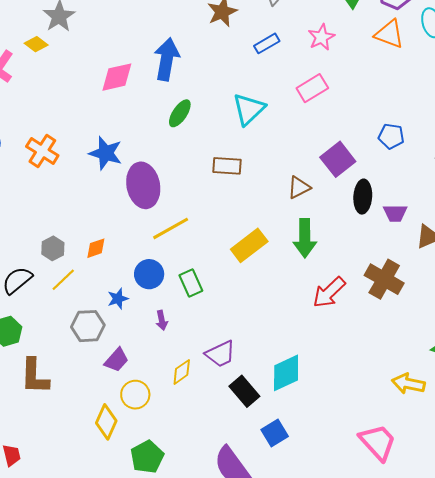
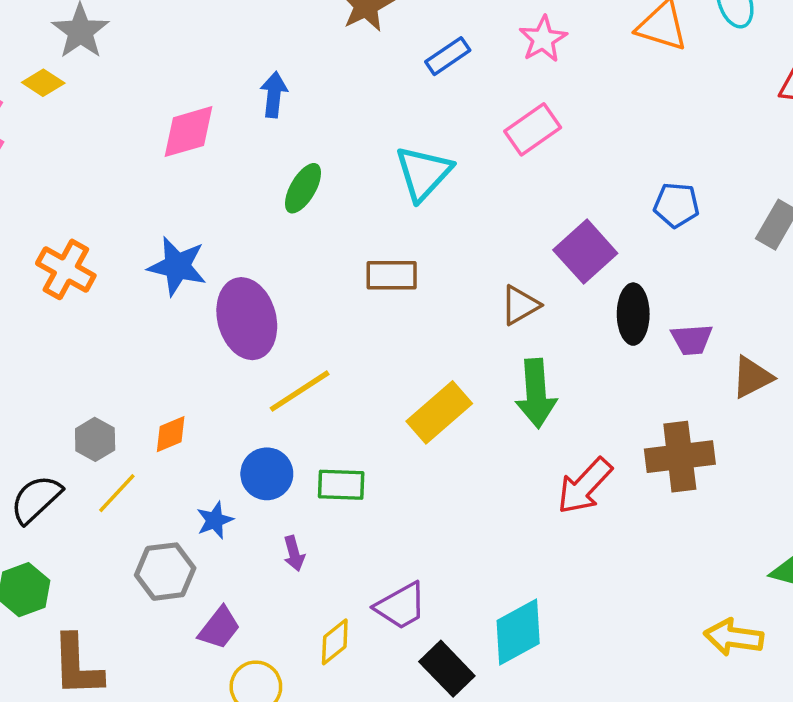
blue arrow: (167, 59) -> (274, 95), size x0.6
brown cross: (384, 279) -> (680, 457), turned -33
green rectangle: (191, 283) -> (341, 485), turned -60

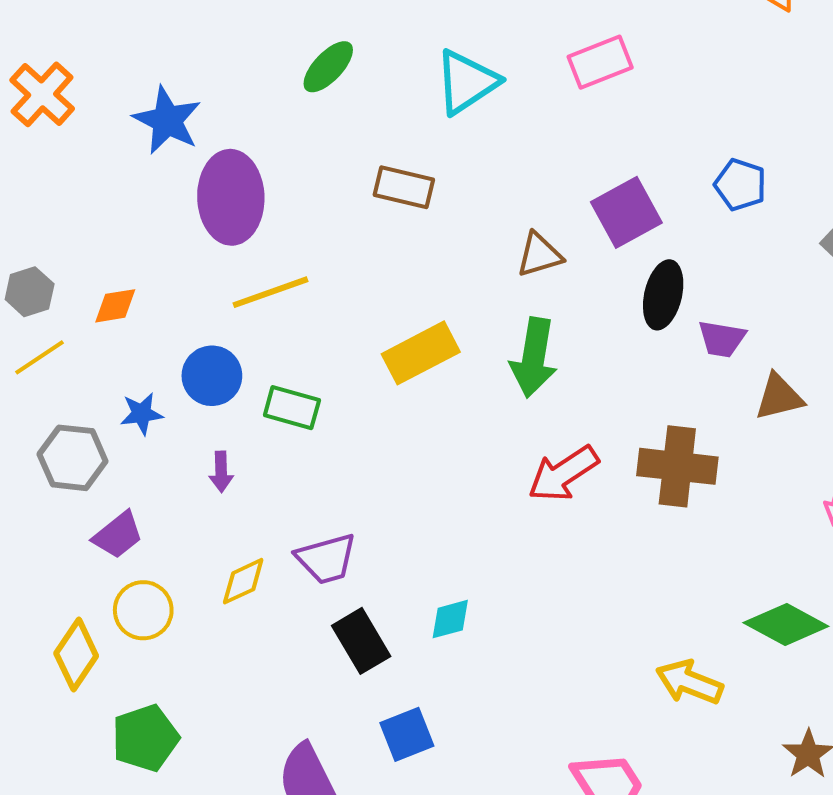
cyan diamond: (518, 632) -> (450, 619), size x0.6

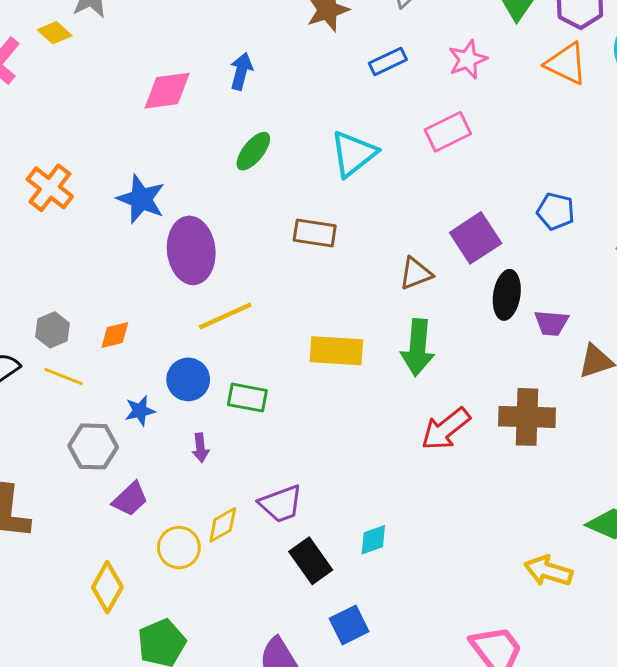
yellow rectangle: (421, 353) -> (336, 351), turned 36
yellow line: (40, 357) -> (64, 376), turned 60
yellow circle: (143, 610) -> (179, 548), moved

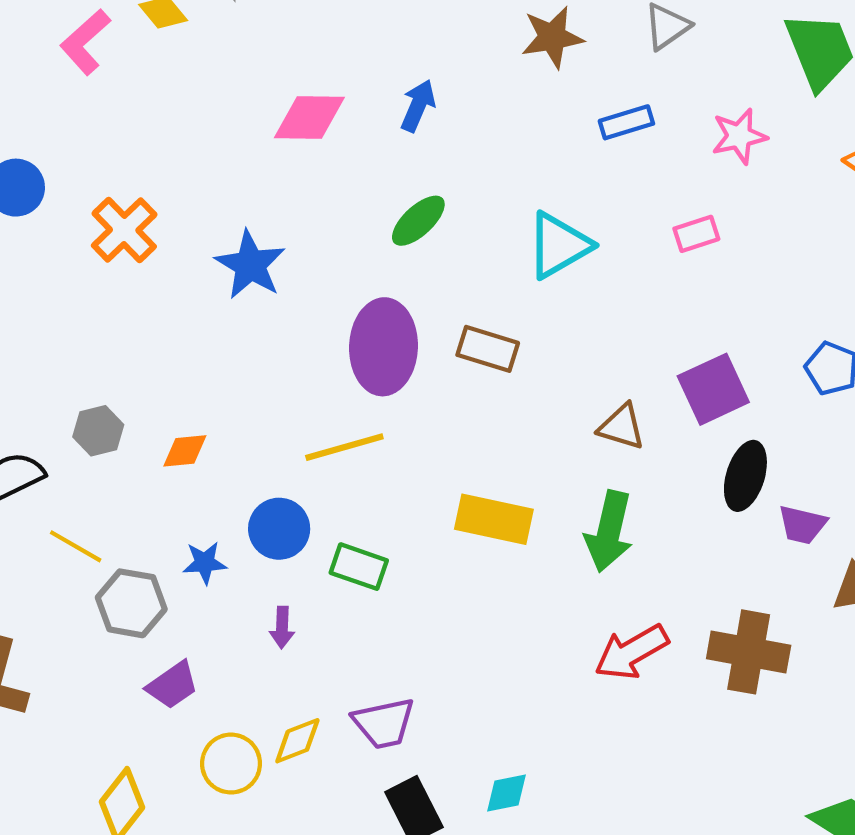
pink rectangle: (448, 132) -> (696, 234), size x0.7
purple ellipse: (191, 250) -> (384, 347), moved
brown triangle: (416, 273) -> (622, 427), turned 30
yellow line: (64, 376) -> (76, 546), moved

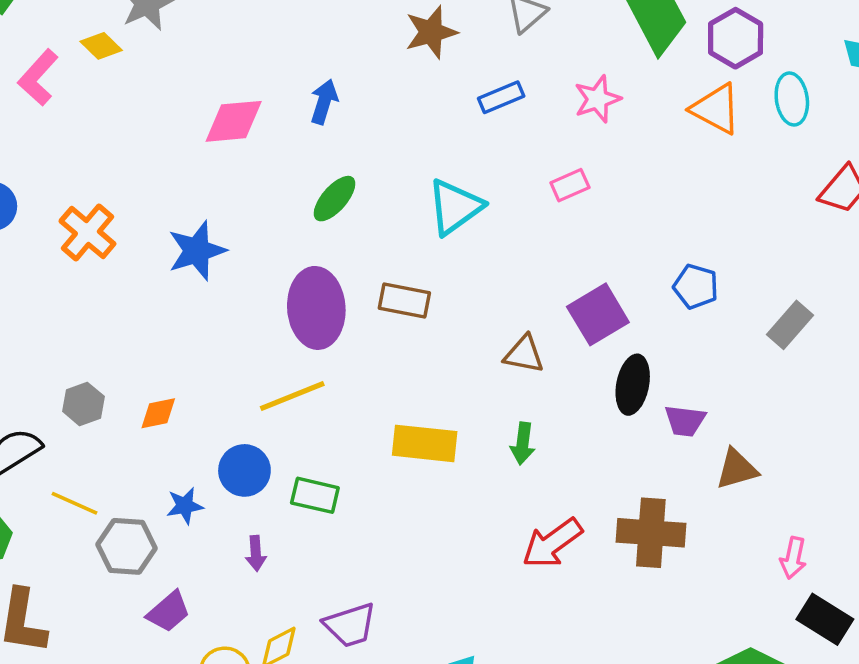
blue star: (250, 265) -> (197, 251), turned 30
green arrow: (609, 531) -> (523, 443), size x0.6

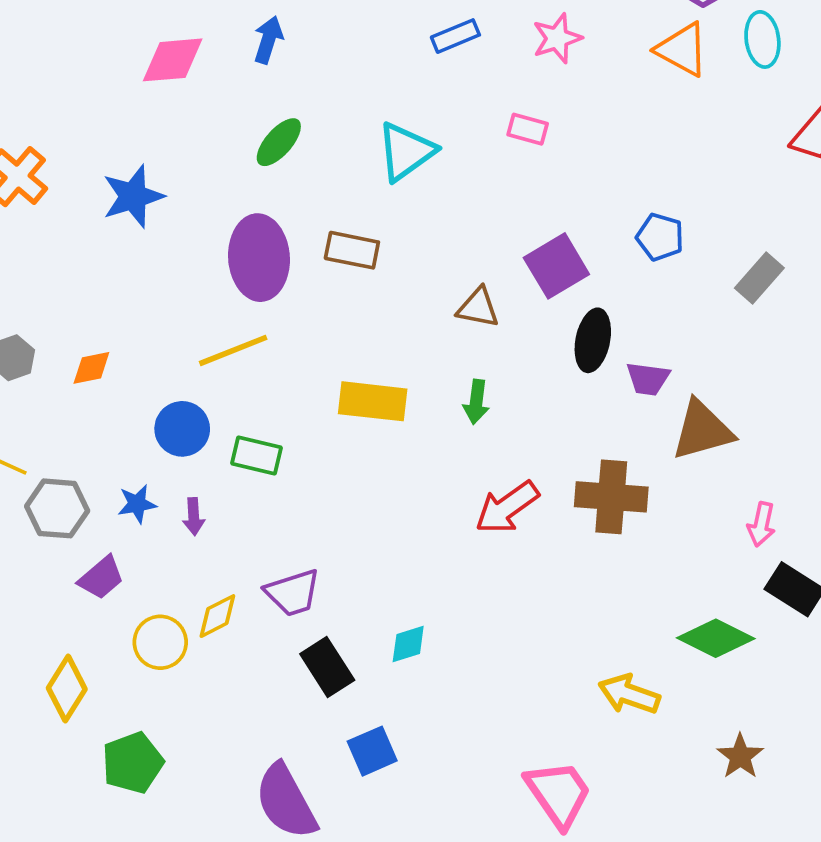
pink rectangle: (570, 185) -> (528, 129), turned 39
brown triangle: (737, 469) -> (702, 430), size x1.4
blue star: (185, 506) -> (137, 504), moved

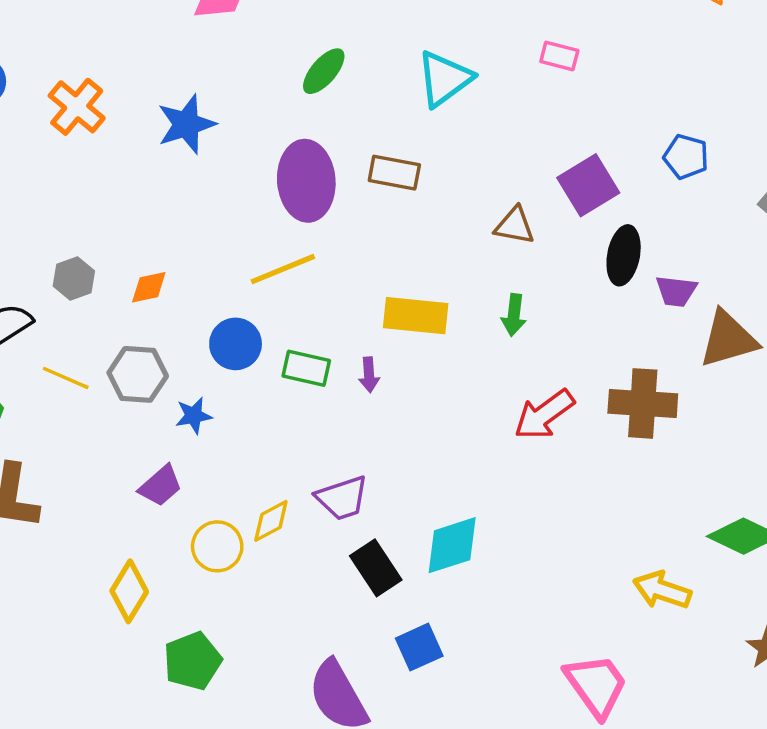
gray hexagon: (57, 508) -> (138, 374), moved
purple arrow: (194, 517) -> (369, 375), moved
cyan diamond: (408, 644) -> (452, 545), size x1.6

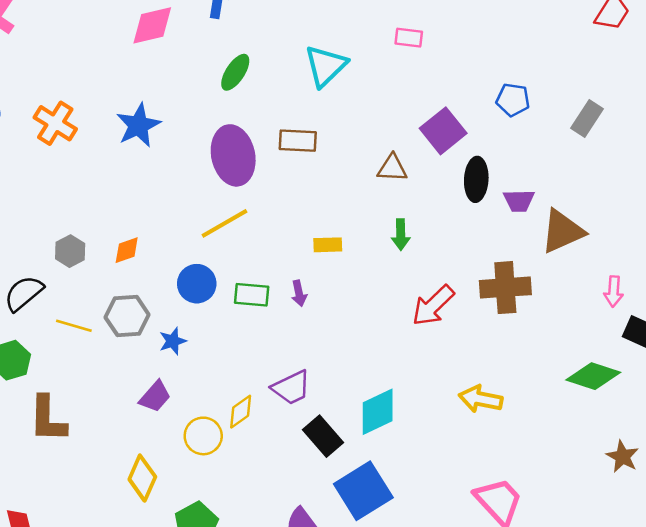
yellow rectangle: (416, 316) -> (328, 245), size x0.6
yellow arrow: (662, 590) -> (481, 399), moved
blue square: (419, 647) -> (363, 491), size x1.6

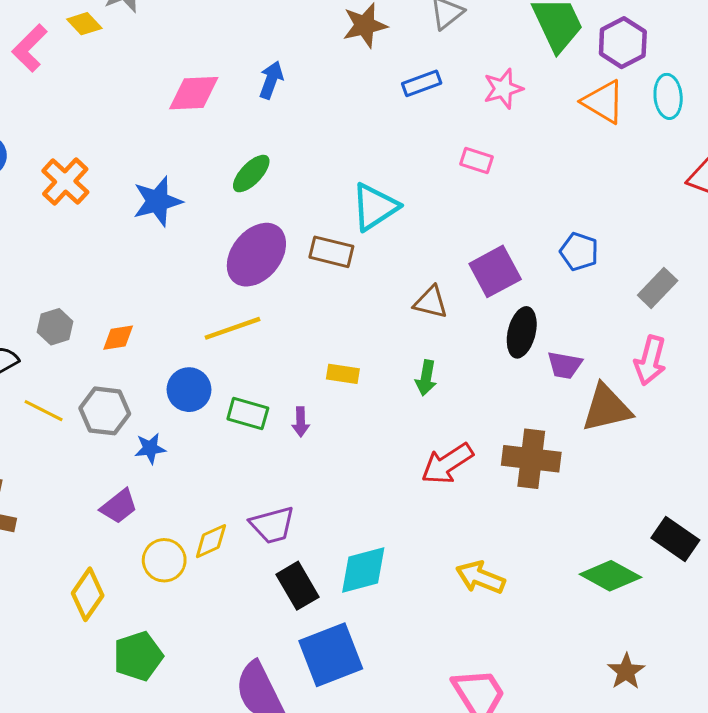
cyan triangle: (326, 66) -> (375, 207), moved
green ellipse: (235, 72) -> (251, 174), moved
purple ellipse: (233, 155) -> (256, 255), turned 40
pink arrow: (614, 291) -> (650, 360), moved, size x1.4

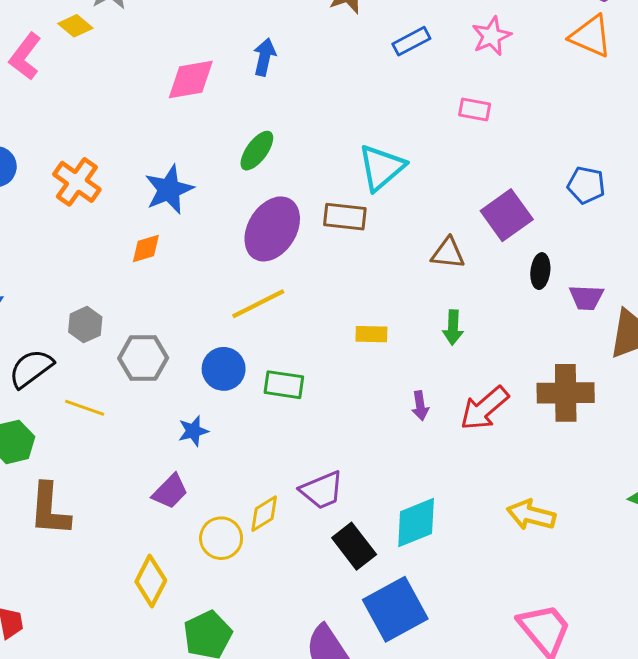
black ellipse: (522, 332) -> (540, 271), size x0.7
orange diamond: (118, 338) -> (146, 249), moved
gray hexagon: (105, 411) -> (143, 358), moved
purple arrow: (301, 422) -> (420, 406), moved

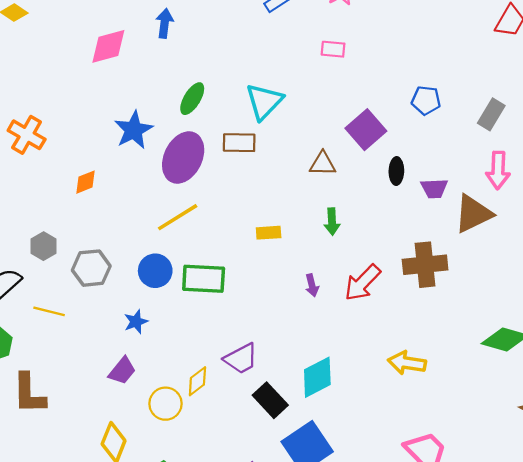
green ellipse: (257, 151) -> (192, 99), moved
blue star: (169, 190) -> (134, 130), moved
green rectangle: (284, 385) -> (204, 279), size x1.4

